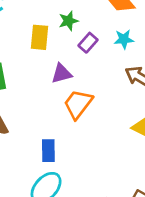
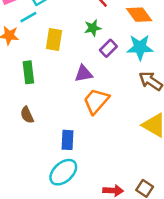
yellow rectangle: (39, 37) -> (54, 40), moved
cyan star: (124, 39) -> (140, 47), size x1.5

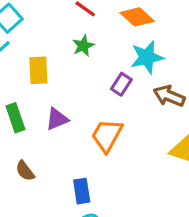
purple rectangle: (108, 48) -> (121, 84), moved
purple triangle: (84, 74) -> (57, 119), moved

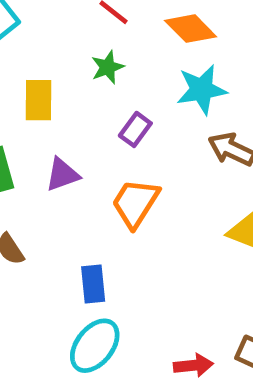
purple rectangle: (121, 84) -> (135, 129), moved

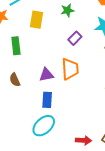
purple triangle: (62, 175) -> (46, 75), moved
orange trapezoid: (135, 203) -> (70, 69), turned 135

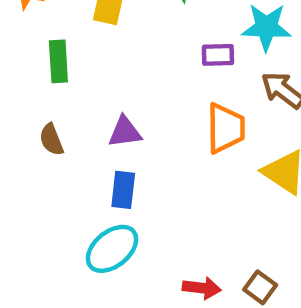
purple rectangle: (75, 38) -> (218, 55), moved, turned 40
orange trapezoid: (70, 69) -> (226, 128), moved

